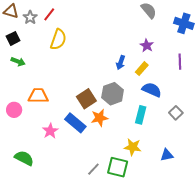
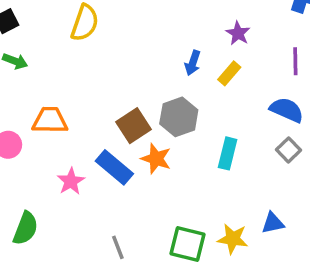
blue semicircle: (152, 90) -> (287, 110), moved
orange star: (99, 118) -> (156, 159), turned 30
yellow star: (133, 147) -> (233, 239), moved
green semicircle: (24, 158) -> (26, 228), turned 84
gray line: (93, 169) -> (118, 247), moved, turned -64

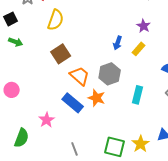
orange trapezoid: (50, 120) -> (80, 76), moved, turned 40
brown square: (133, 126) -> (61, 54), moved
pink star: (71, 181) -> (47, 120), moved
yellow star: (233, 239) -> (141, 144), turned 30

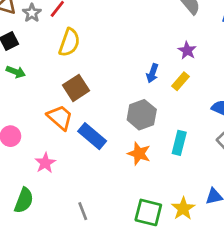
orange trapezoid: (80, 76) -> (60, 117), moved
orange star: (97, 98) -> (139, 154), moved
blue rectangle: (73, 103) -> (92, 136), moved
pink star: (47, 120) -> (45, 163), moved
gray line: (75, 149) -> (83, 211), moved

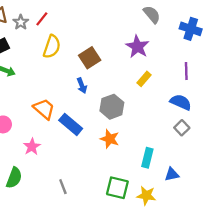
purple star: (187, 50) -> (137, 47), moved, size x1.5
blue arrow: (152, 73) -> (82, 86), moved, turned -40
brown square: (76, 88) -> (90, 58), moved
cyan rectangle: (179, 143) -> (147, 158), moved
yellow star: (183, 208) -> (146, 196), moved, turned -30

